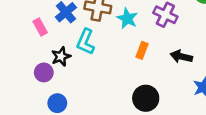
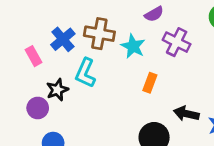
black arrow: (181, 56) -> (186, 114), moved

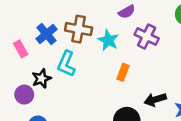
black arrow: (186, 114) -> (155, 100), turned -30

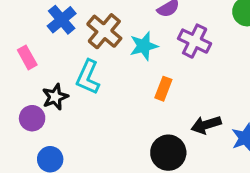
brown cross: (79, 29) -> (104, 31), turned 30
blue cross: (46, 34) -> (62, 20), moved
cyan star: (108, 40) -> (144, 46), turned 30

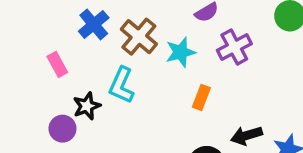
purple cross: (195, 41) -> (234, 47), turned 36

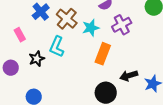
orange rectangle: (201, 97) -> (103, 54), size x1.5
purple circle: (62, 129) -> (11, 68), moved

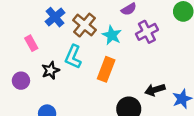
cyan star: (91, 28) -> (112, 35), turned -30
orange rectangle: (103, 54) -> (106, 69), moved

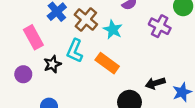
purple cross: (147, 32) -> (160, 26), moved, turned -35
pink rectangle: (31, 43) -> (33, 37), size x1.5
orange rectangle: (106, 69) -> (107, 63), turned -75

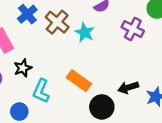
cyan L-shape: (75, 51) -> (41, 91), moved
orange rectangle: (107, 63) -> (79, 81), moved

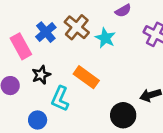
blue cross: (27, 14) -> (46, 32), moved
orange rectangle: (79, 81) -> (86, 77), moved

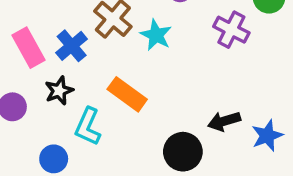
blue cross: (46, 32) -> (72, 46), moved

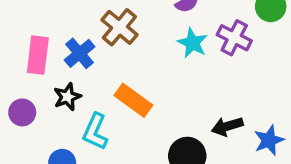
cyan star: (156, 35) -> (192, 43), moved
pink rectangle: (29, 48) -> (38, 55), turned 36

